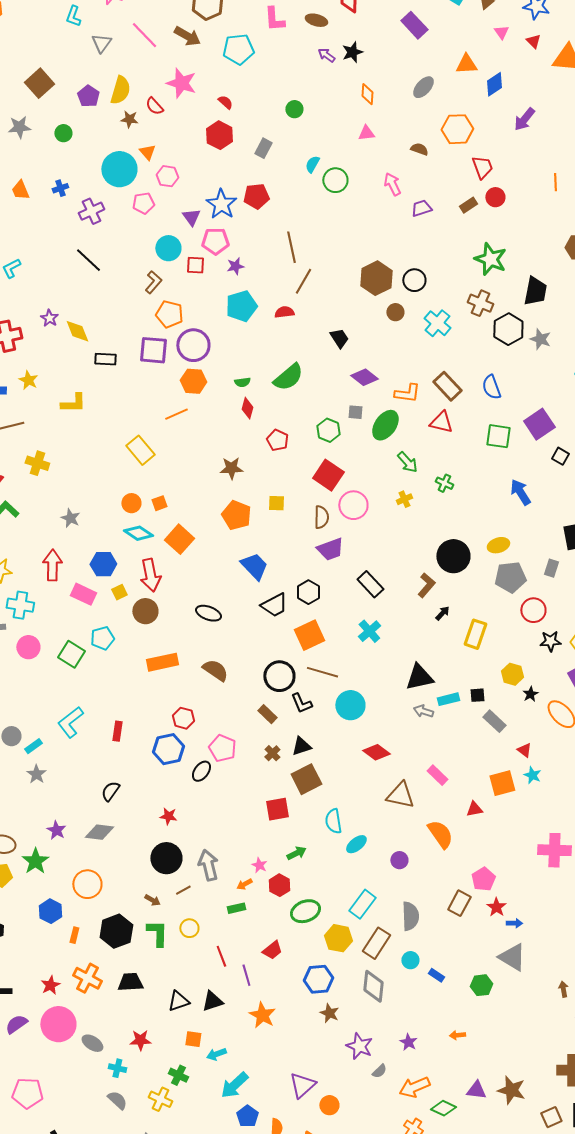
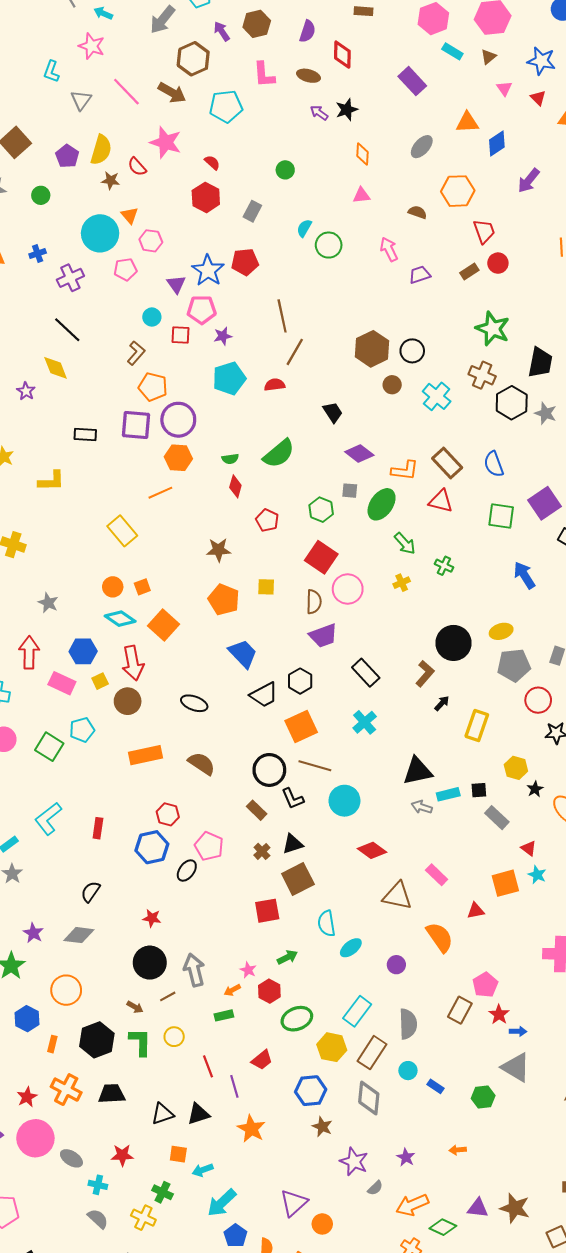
cyan circle: (168, 248) -> (152, 317), size x0.7
yellow diamond: (77, 331) -> (56, 368), moved

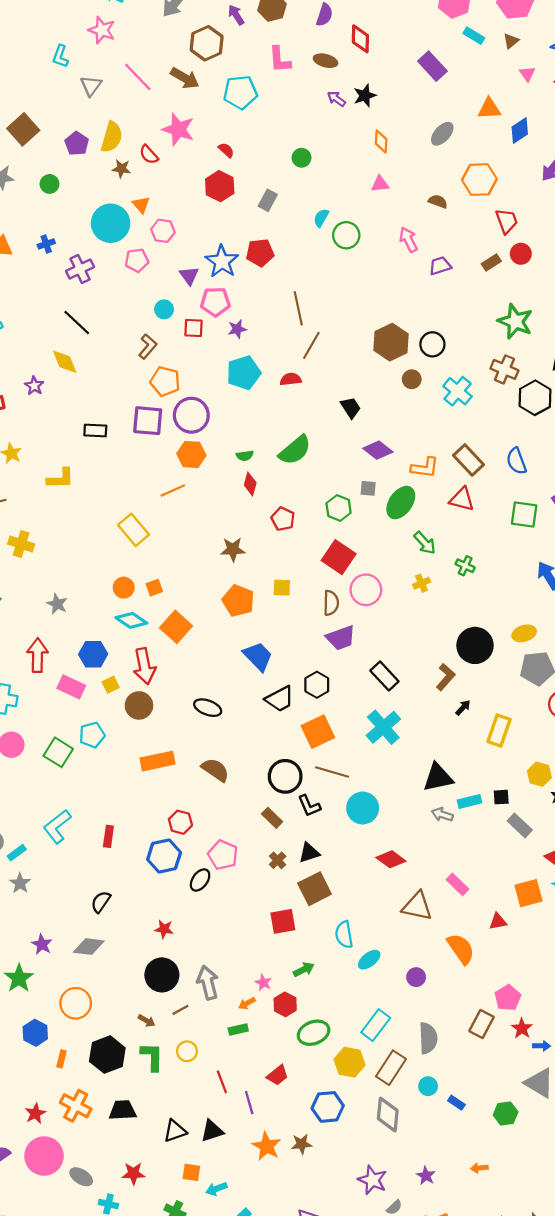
cyan cross: (365, 722) -> (383, 727), size x1.4
brown star: (322, 1127) -> (302, 1144), moved, turned -30

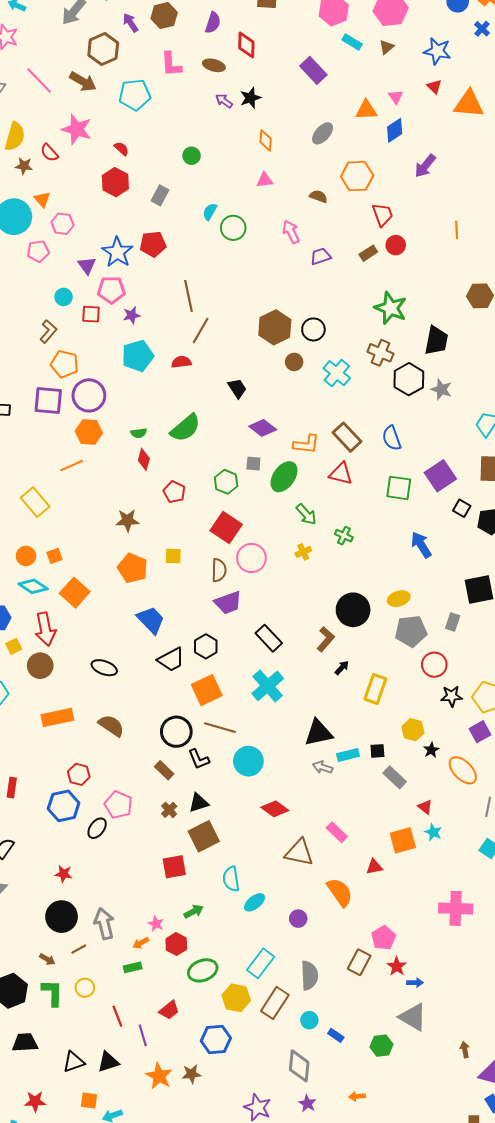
pink triangle: (527, 74) -> (396, 97), moved
gray diamond: (388, 1115) -> (299, 1066), moved

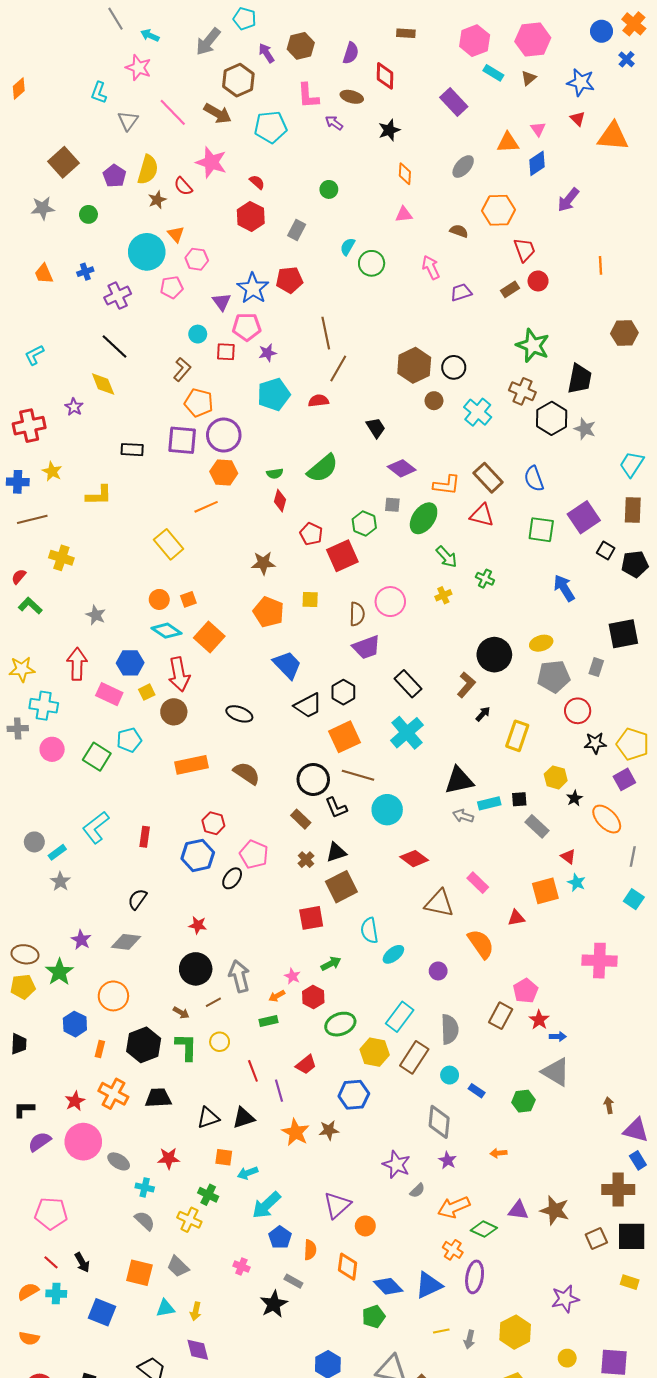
purple arrow: (224, 101) -> (334, 123), moved
brown star: (24, 166) -> (157, 200), turned -30
red square: (226, 528) -> (342, 556), moved, turned 32

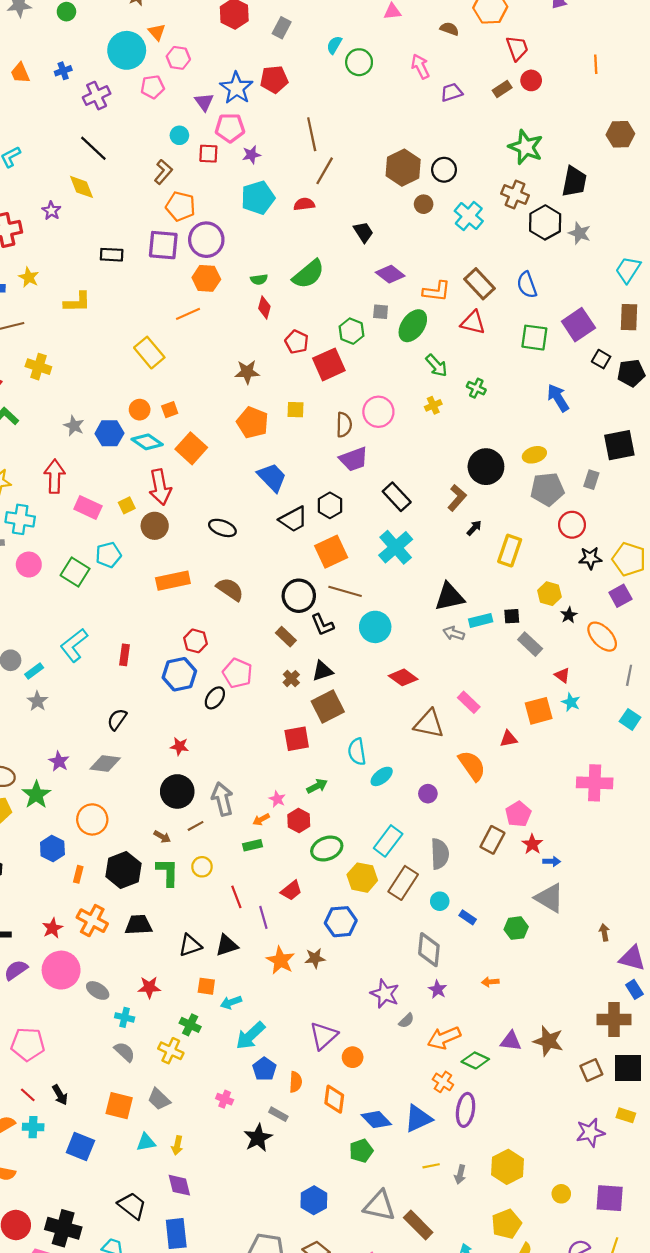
blue hexagon: (130, 663) -> (109, 433), moved
purple star: (565, 1299) -> (590, 1132), moved

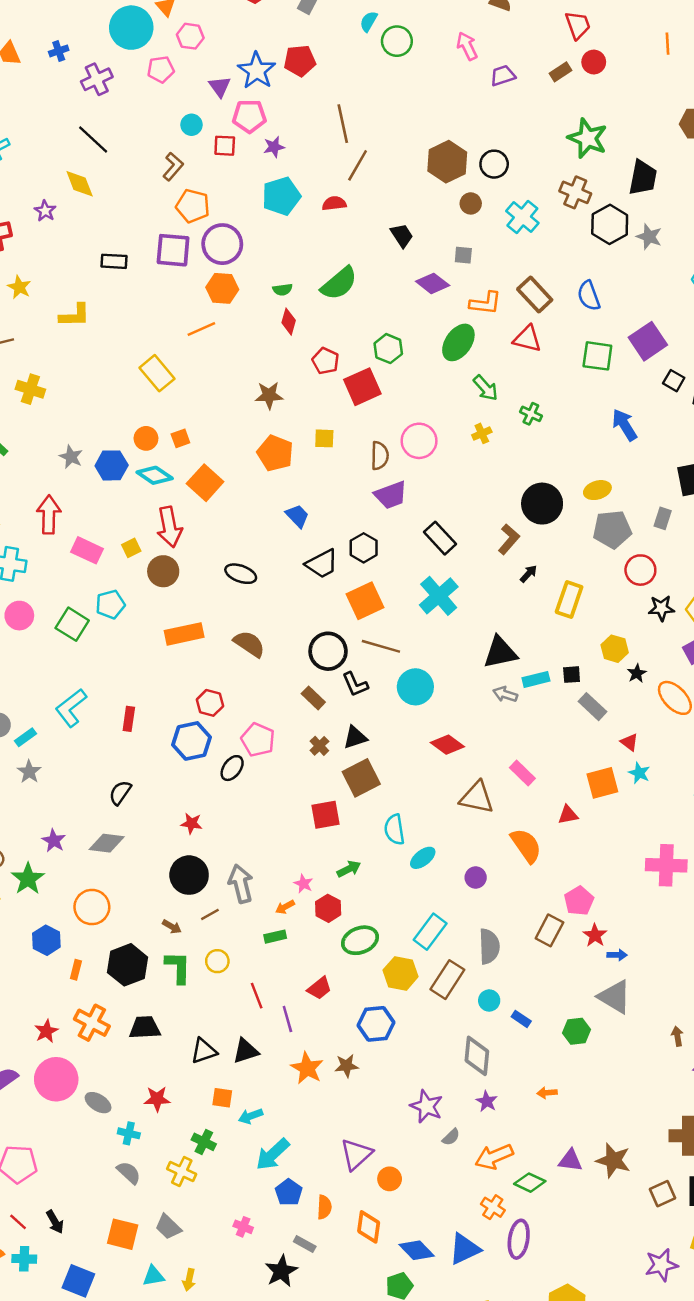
gray square: (381, 312) -> (463, 255), moved
blue trapezoid: (272, 477) -> (297, 516), size x0.7

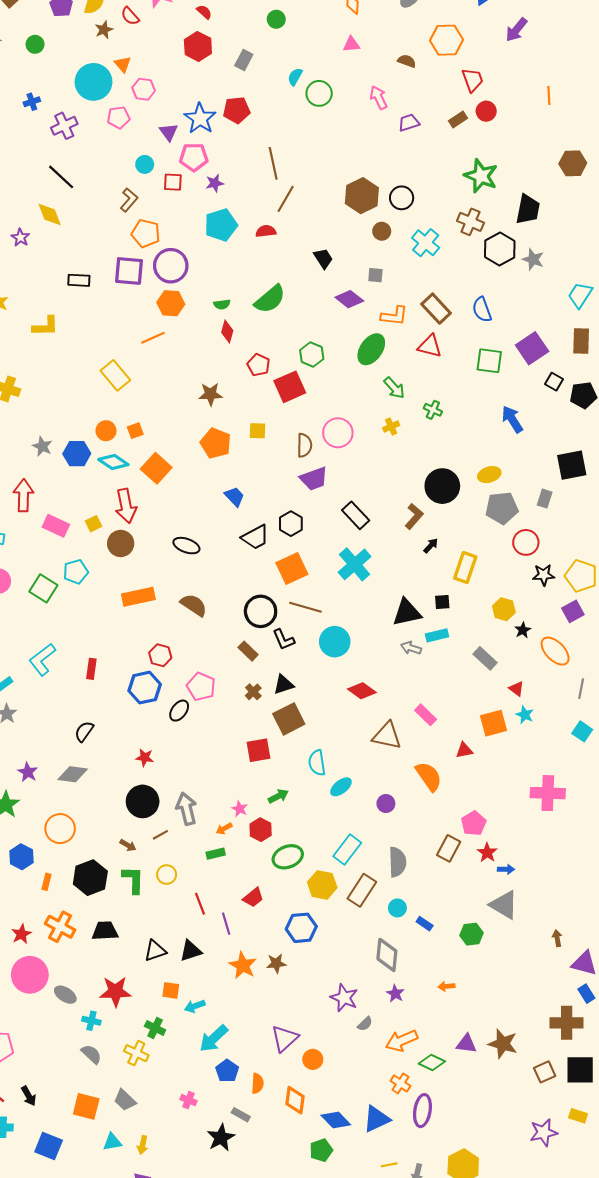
black square: (572, 675) -> (442, 602), moved
red star: (157, 1099) -> (115, 991), size x1.4

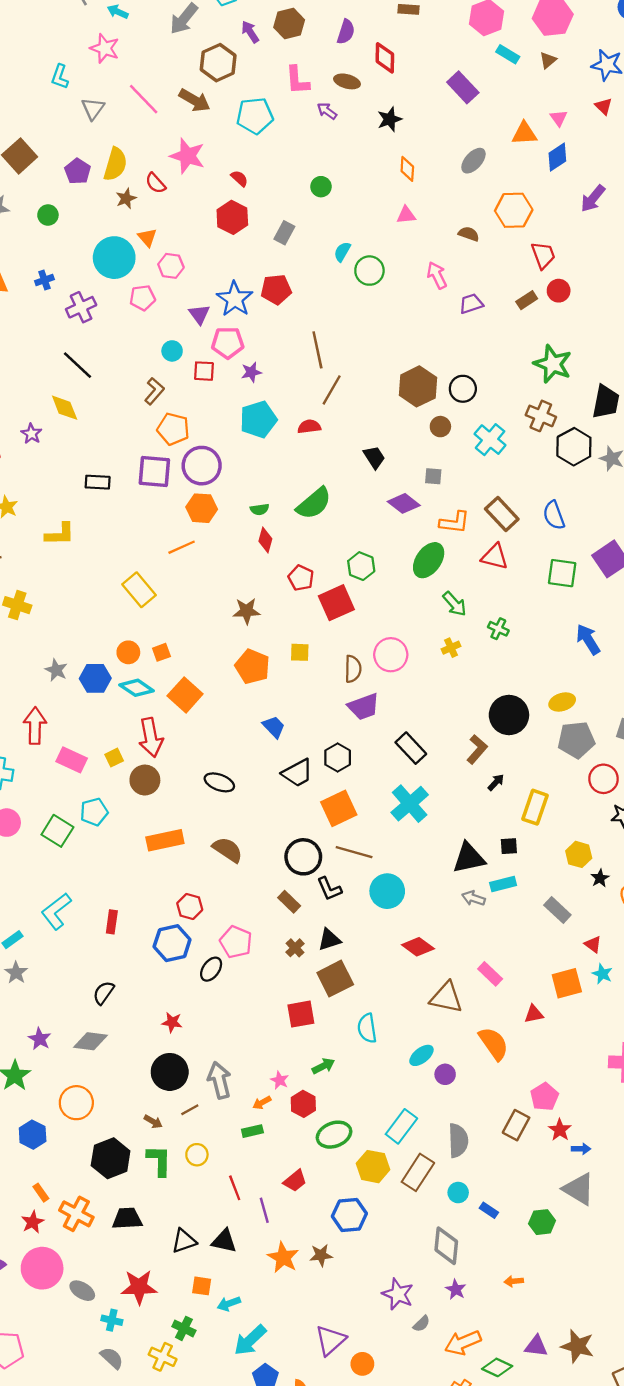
cyan ellipse: (341, 787) -> (421, 1055), moved
orange rectangle: (46, 882) -> (41, 1193), moved, turned -49
black triangle: (191, 951) -> (224, 1241), turned 30

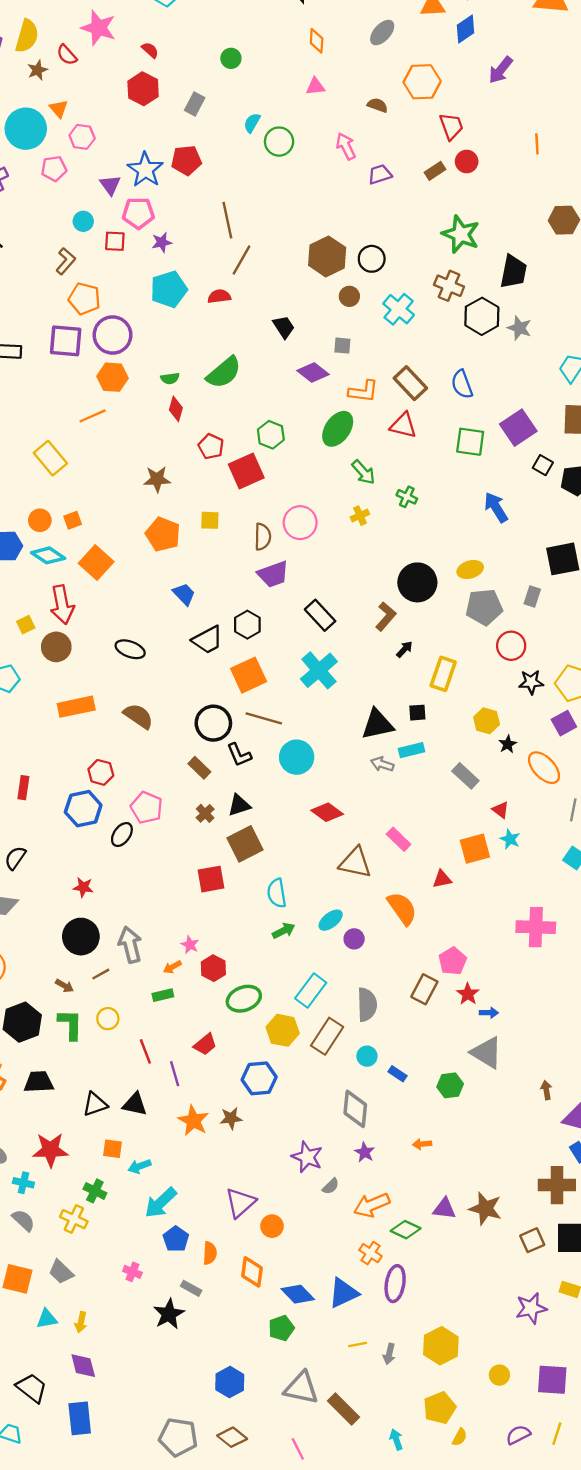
green arrow: (323, 1066) -> (284, 931), moved

